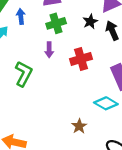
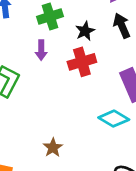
black star: (90, 22) -> (85, 31), moved
brown star: (79, 126) -> (53, 148), moved

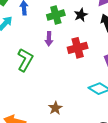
black star: (85, 31) -> (81, 15), moved

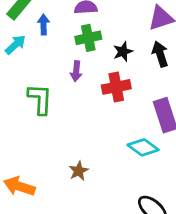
black star: (81, 15) -> (123, 52), moved
green L-shape: (25, 60) -> (40, 99), turned -30

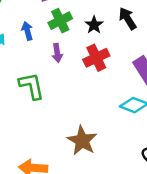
blue arrow: (44, 24) -> (27, 31), moved
brown star: (79, 171) -> (82, 141), size x1.6

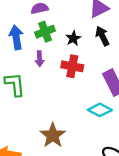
blue arrow: (27, 31) -> (16, 37), size x1.5
red cross: (96, 58) -> (72, 66), turned 30

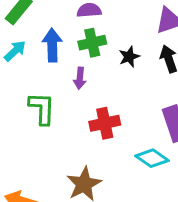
red cross: (72, 66) -> (105, 123), moved, turned -30

